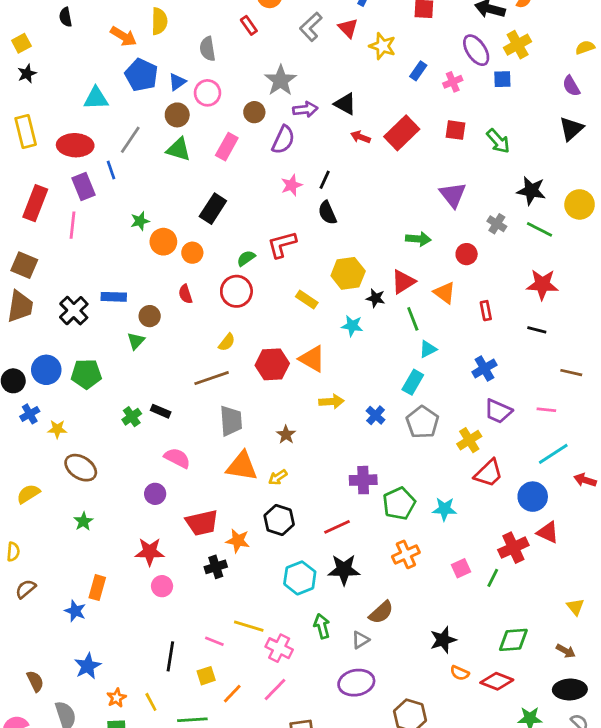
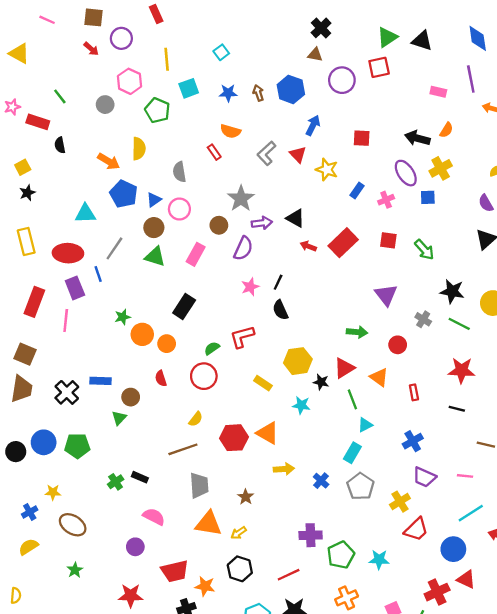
blue cross: (30, 414) -> (30, 512), moved

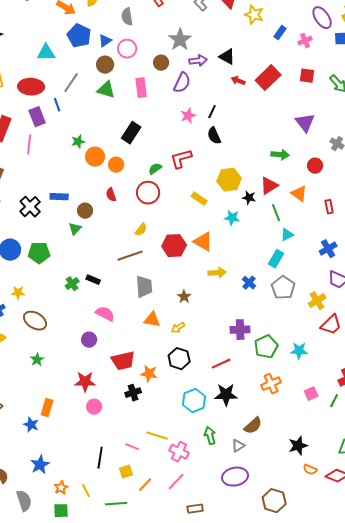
pink rectangle: (196, 254) -> (141, 88), turned -36
orange triangle: (208, 524) -> (152, 320), size x0.7

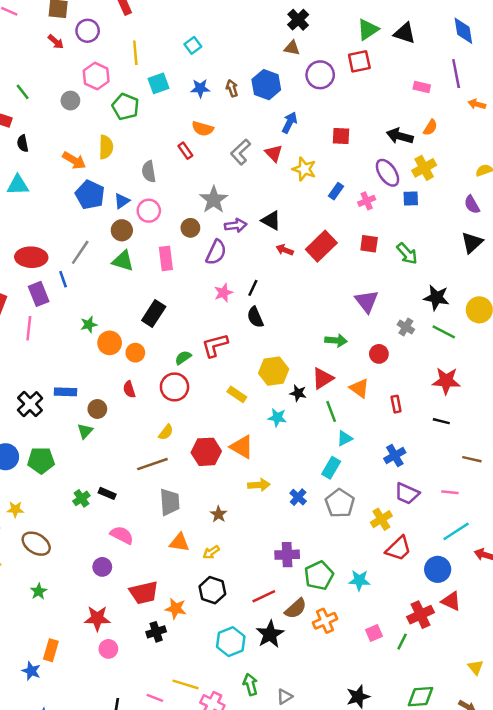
cyan triangle: (46, 53) -> (18, 185), moved
black star: (226, 395) -> (270, 634), turned -30
brown semicircle: (253, 426) -> (296, 609), moved

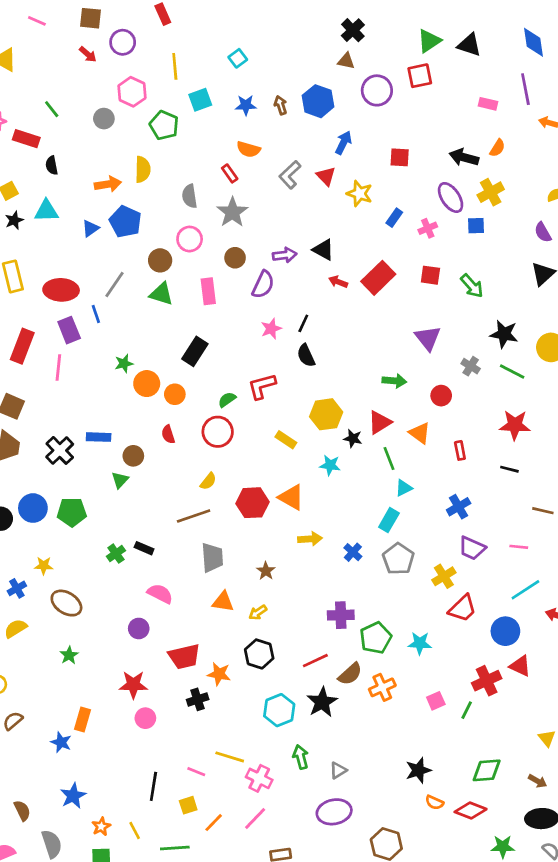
orange arrow: (74, 161) -> (108, 184), turned -40
gray star: (214, 200) -> (232, 212), moved
blue triangle: (122, 201) -> (90, 228), moved

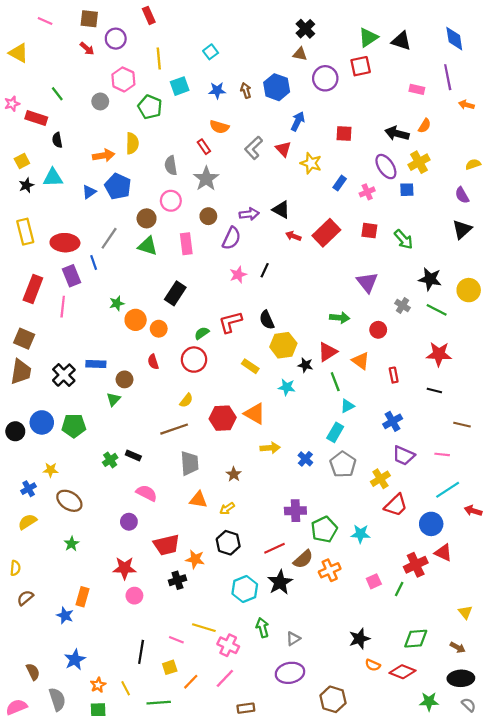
black semicircle: (306, 355) -> (267, 320), moved

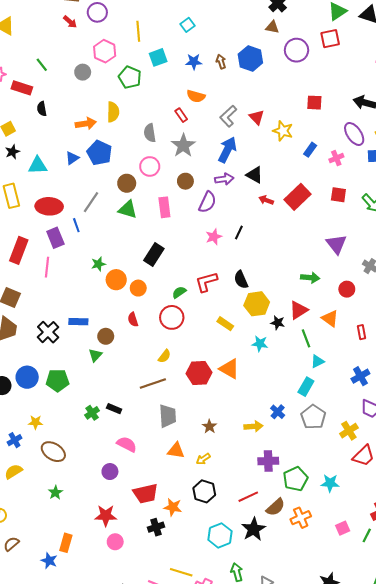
blue arrow: (298, 121) -> (227, 150), moved, size x1.4
cyan triangle: (53, 178) -> (38, 165), moved
yellow arrow: (270, 448) -> (254, 426), moved

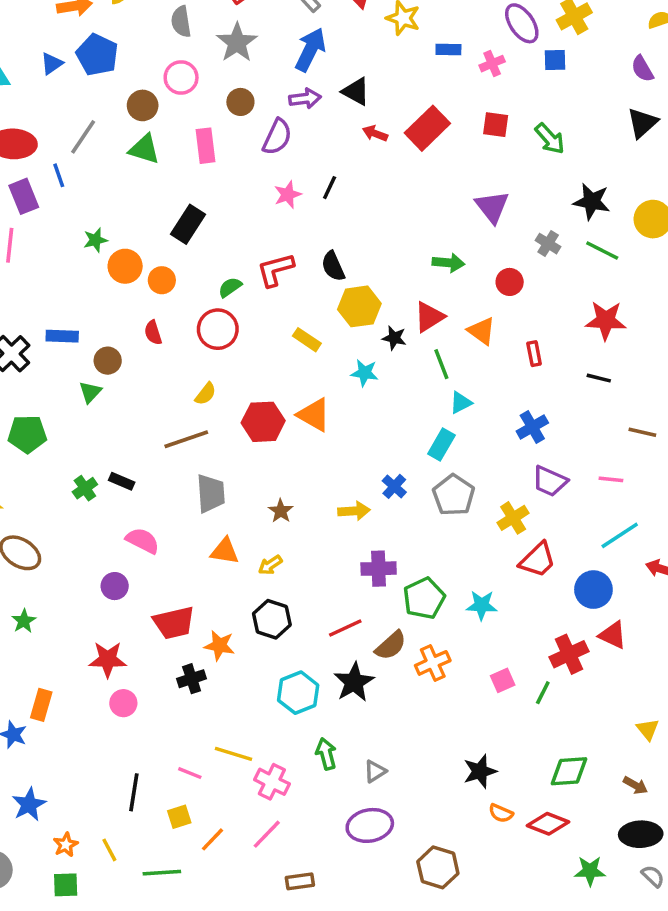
blue rectangle: (310, 150) -> (448, 50), turned 56

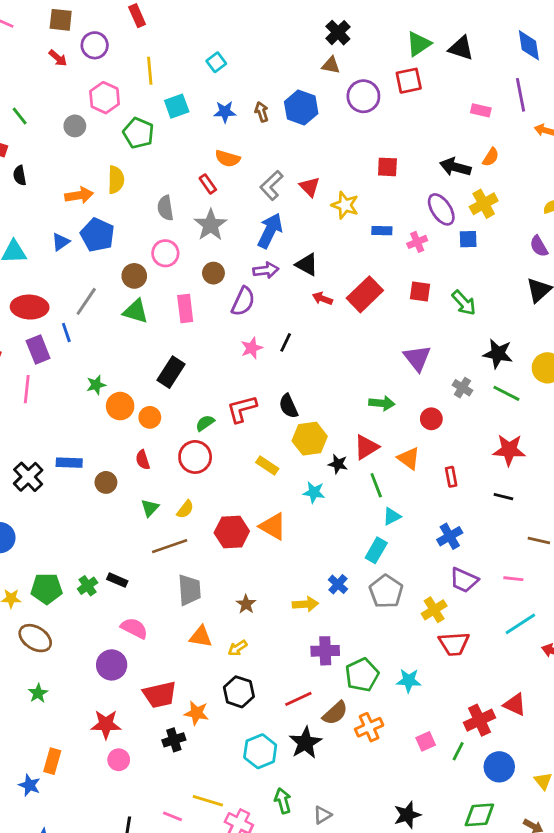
green triangle: (90, 392) -> (150, 508), moved
green pentagon: (27, 434) -> (47, 589), moved
red trapezoid: (538, 560) -> (454, 644), turned 40
purple circle: (115, 586) -> (112, 665), size x1.4
blue circle: (593, 590) -> (499, 767), moved

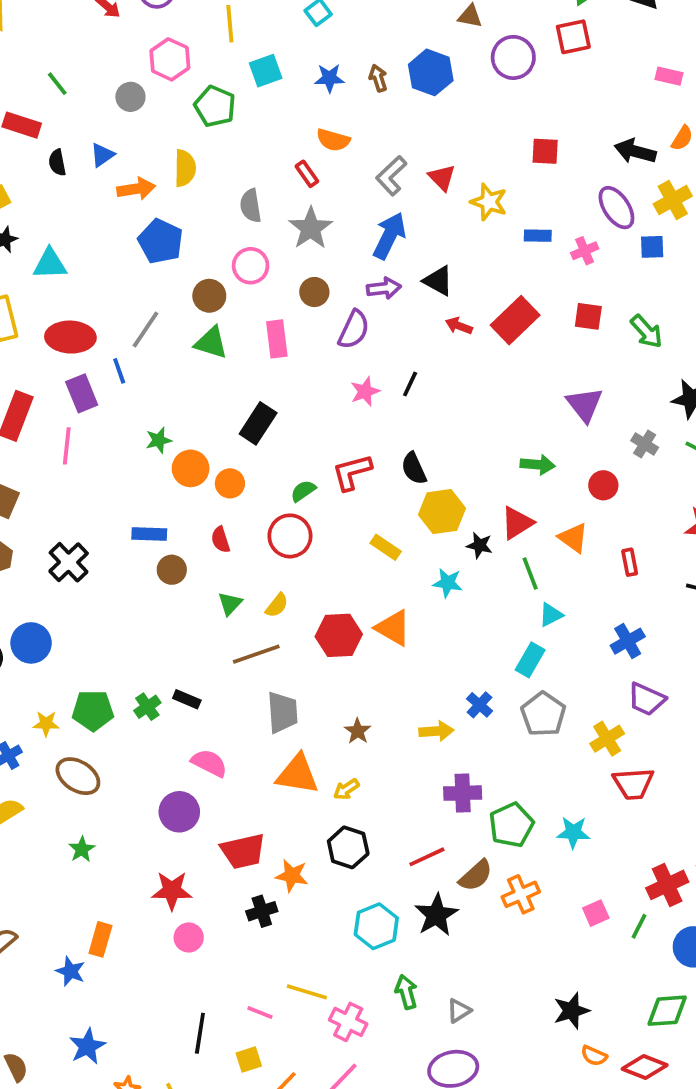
blue triangle: (61, 242) -> (102, 155), moved
blue rectangle: (69, 463) -> (149, 534), moved
orange triangle: (201, 637) -> (297, 774), size x1.4

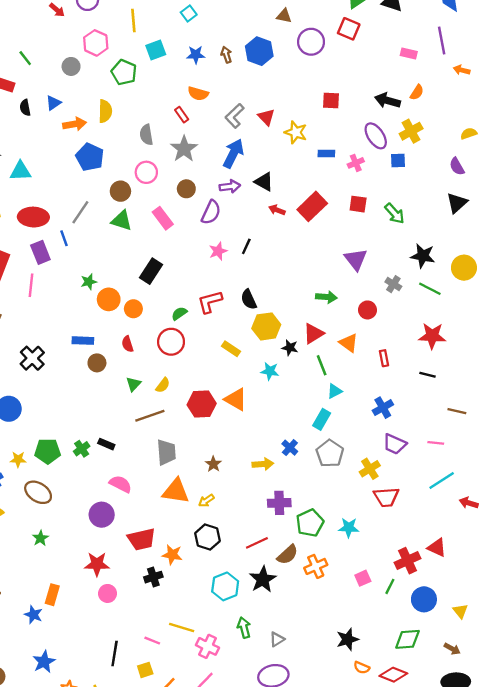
red square: (573, 37) -> (349, 29), turned 35
pink rectangle: (277, 339) -> (163, 218), turned -30

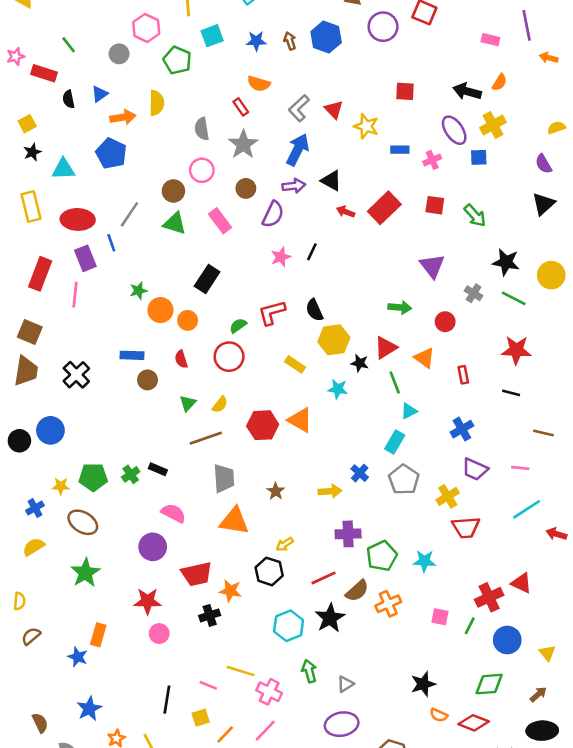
blue pentagon: (90, 157) -> (111, 153), moved
yellow arrow: (206, 501) -> (285, 544), moved
green star: (40, 538) -> (85, 573), size x1.6
pink square: (363, 578) -> (440, 617), turned 35
brown arrow: (452, 649) -> (538, 694), turned -70

